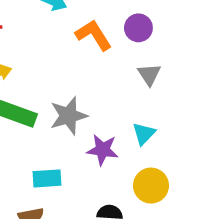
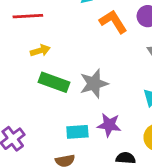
purple star: (103, 150) -> (109, 125), moved

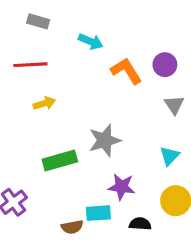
green rectangle: (54, 82) -> (60, 161), moved, turned -36
cyan rectangle: (77, 132) -> (98, 213), moved

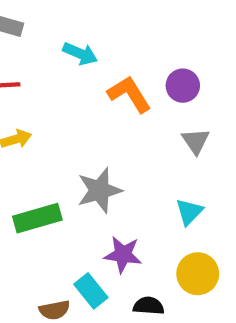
cyan rectangle: (98, 213) -> (91, 291), turned 55

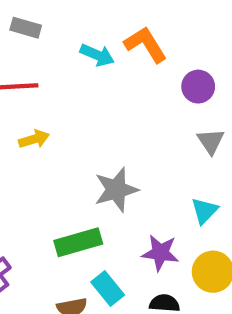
orange L-shape: (129, 94) -> (146, 44), moved
green rectangle: (37, 218) -> (78, 242), moved
purple star: (123, 254) -> (160, 253), moved

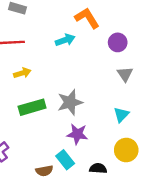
cyan arrow: (97, 55) -> (65, 40), moved, turned -42
green rectangle: (78, 242) -> (32, 107), moved
purple star: (160, 253) -> (77, 134), moved

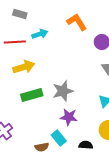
cyan arrow: (65, 40) -> (40, 34), moved
yellow arrow: (22, 73) -> (24, 67), size x1.5

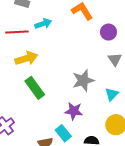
gray star: (63, 91) -> (83, 80), moved
green rectangle: (32, 95) -> (35, 88), turned 70

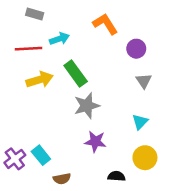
gray star: (83, 80) -> (87, 106), moved
green rectangle: (35, 88) -> (76, 73), moved
cyan rectangle: (63, 133) -> (41, 155), moved

